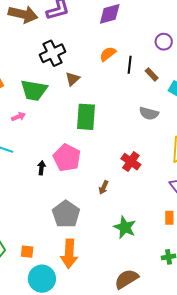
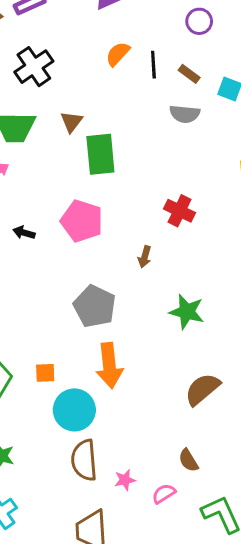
brown triangle: (73, 79) -> (71, 122), moved
gray semicircle: (149, 113) -> (185, 114), moved
black arrow: (41, 168) -> (24, 233), moved, turned -72

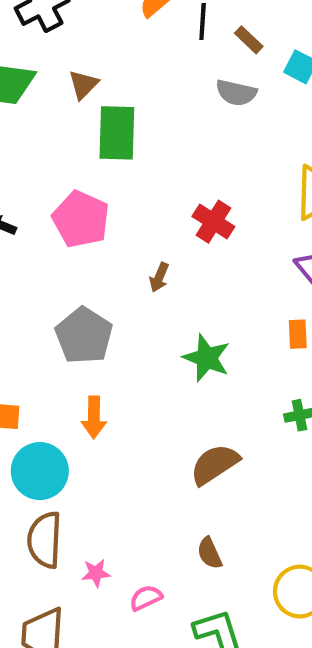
orange arrow: (109, 366) -> (94, 417), size x0.7
brown semicircle: (188, 460) -> (210, 553), moved

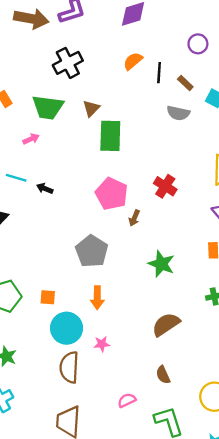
pink pentagon: (81, 219) -> (112, 194), moved
pink star: (96, 573) -> (102, 344), moved

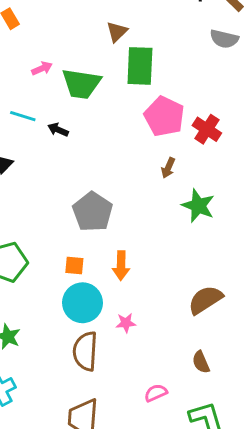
green trapezoid: (48, 107) -> (81, 84), moved
pink pentagon: (112, 194) -> (164, 116), moved
gray pentagon: (92, 251) -> (93, 212), moved
green star: (161, 264) -> (198, 206), moved
orange square: (48, 297) -> (74, 266), moved

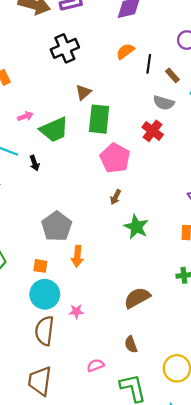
green trapezoid: (81, 84) -> (54, 130), turned -36
red cross: (207, 129) -> (153, 131), moved
black arrow: (58, 130) -> (35, 163), turned -136
orange arrow: (121, 266) -> (77, 256), moved

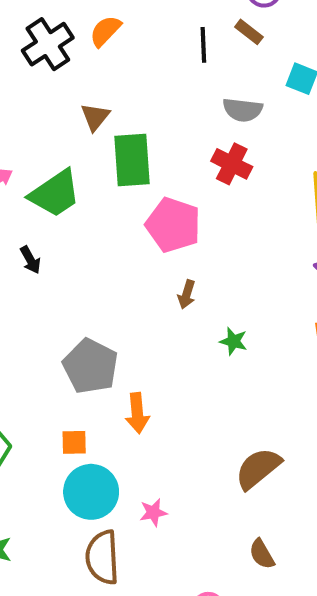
orange semicircle: (125, 51) -> (105, 31), moved
brown rectangle: (172, 75) -> (249, 32), moved
green star: (136, 227) -> (233, 341), size x0.6

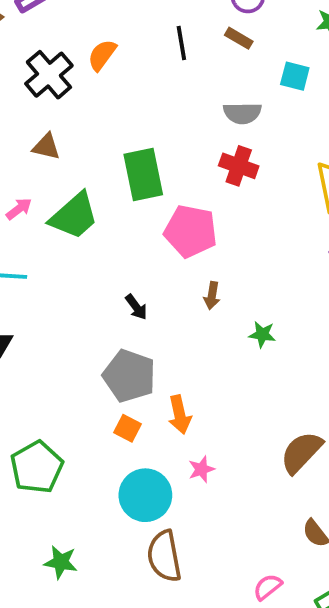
black line: (203, 45) -> (181, 43), moved
brown triangle: (95, 117) -> (46, 147), moved, turned -48
black arrow: (30, 260) -> (136, 307), moved
orange square: (74, 442) -> (128, 428), moved, turned 36
pink star: (153, 512) -> (201, 469), moved

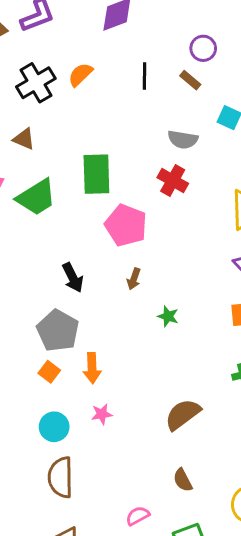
black arrow: (136, 307) -> (73, 278), size x1.4
cyan circle: (145, 495) -> (54, 427), size x0.7

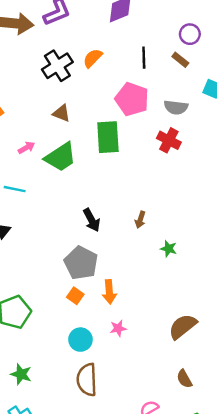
brown triangle: (24, 139) -> (61, 113), moved
pink pentagon: (126, 225) -> (132, 99), moved

